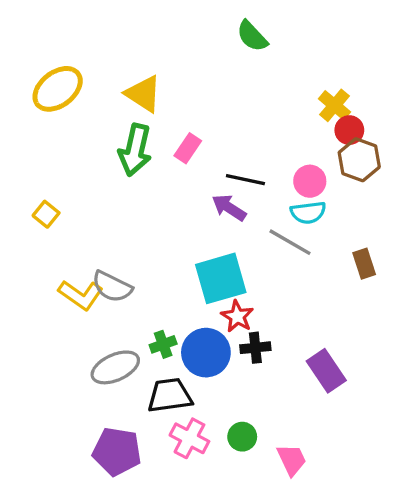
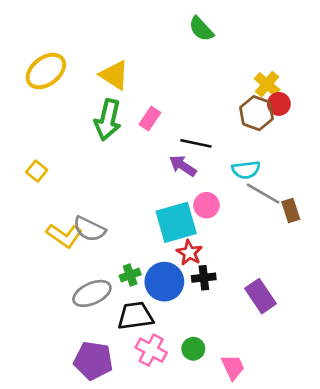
brown hexagon: (359, 160) -> (256, 113), moved
pink circle: (310, 181) -> (206, 205), moved
gray line: (290, 242) -> (263, 193), moved

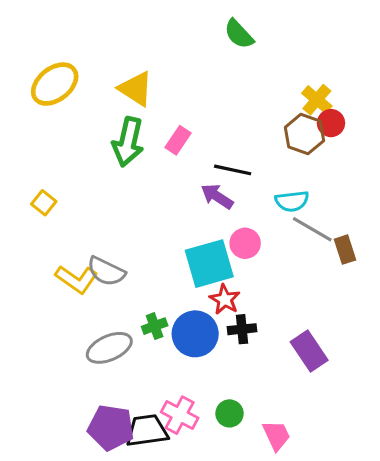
black trapezoid: (135, 316) -> (147, 431), moved

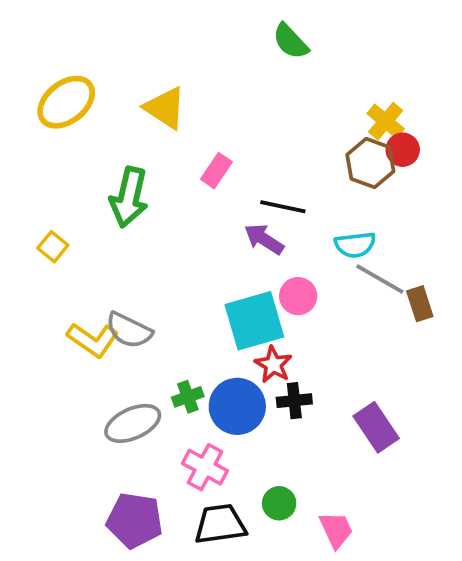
green arrow: (128, 142) -> (129, 197), moved
pink cross: (180, 415) -> (205, 467), moved
black trapezoid: (147, 431) -> (220, 524), moved

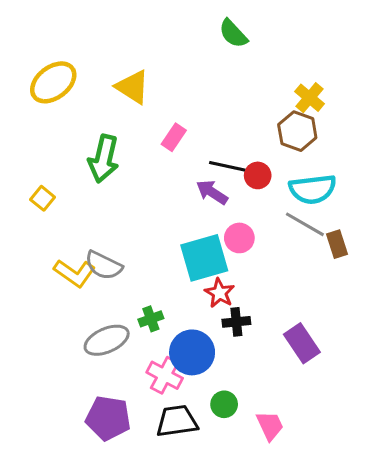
red circle: (403, 150) -> (258, 175), moved
cyan semicircle: (355, 245) -> (313, 189), moved, size x1.4
blue circle: (237, 406) -> (192, 352), moved

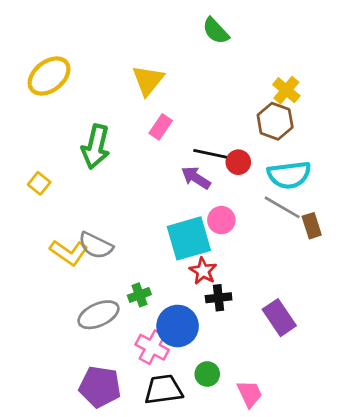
yellow triangle: (133, 87) -> (148, 80), moved, turned 36

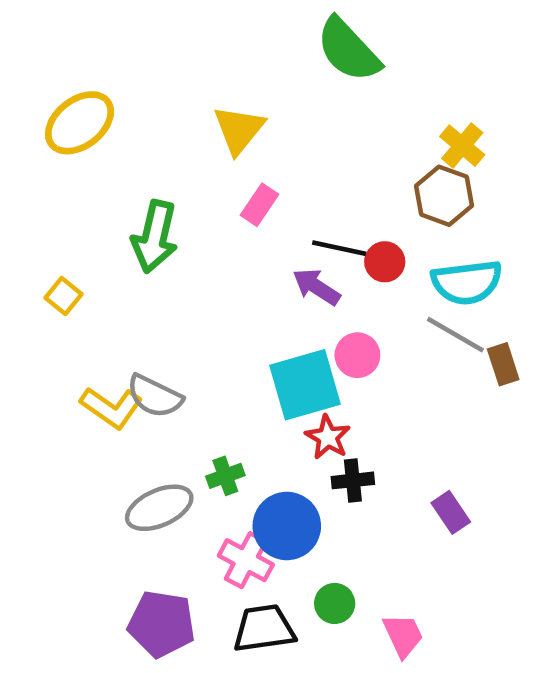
green semicircle: (216, 31) -> (348, 50), size x1.5
purple rectangle: (279, 318) -> (451, 512), size x0.7

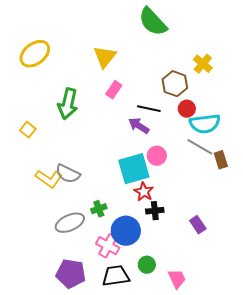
brown hexagon: (444, 196) -> (175, 84), moved
red circle: (385, 262) -> (187, 109), moved

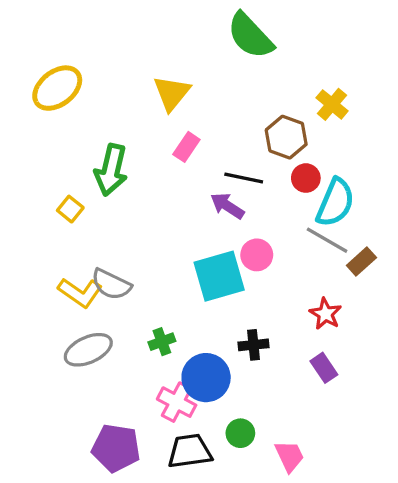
cyan semicircle: (205, 124) -> (335, 203), turned -60
yellow square: (28, 130) -> (70, 209), moved
brown rectangle: (221, 160) -> (361, 261), turned 66
red star: (144, 192) -> (325, 314), moved
gray ellipse: (70, 223) -> (88, 350), moved

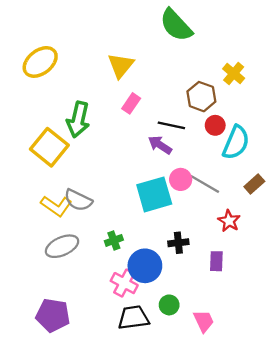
yellow square: (70, 209) -> (49, 147), size x2.0
gray line: (327, 240) -> (205, 184), moved
purple rectangle: (324, 368) -> (216, 261), moved, turned 36
purple pentagon: (116, 448) -> (53, 315), moved

